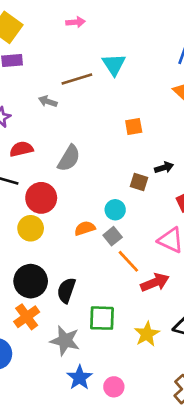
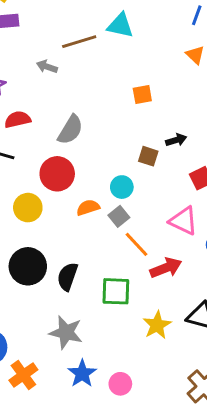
cyan triangle: (114, 64) -> (120, 25), turned -45
red circle: (41, 198) -> (57, 174), moved
orange cross: (27, 317) -> (23, 375), moved
green square: (102, 318) -> (116, 291), moved

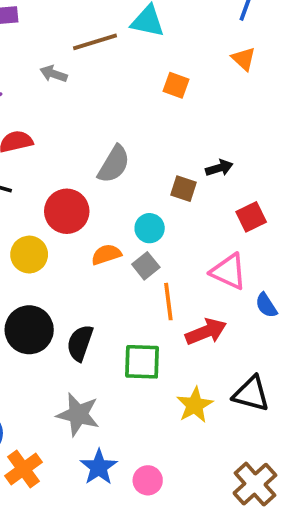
orange square: (142, 94) -> (176, 85), moved, turned 30
gray semicircle: (70, 130) -> (114, 164), moved
orange line: (136, 244) -> (168, 302), turned 36

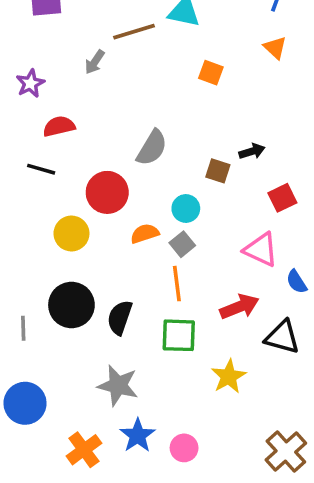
gray arrow: (54, 74) -> (95, 62), turned -75
orange line: (168, 302) -> (177, 284), moved
black triangle: (251, 394) -> (282, 337), moved
orange cross: (23, 469) -> (84, 450), moved

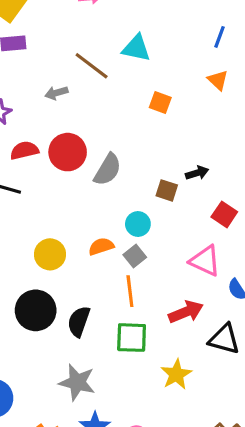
brown line: (134, 32) -> (92, 66), turned 54
gray arrow: (95, 62) -> (56, 93), turned 40
red circle: (107, 192) -> (68, 152), moved
red square: (282, 198) -> (224, 214), turned -30
yellow circle: (71, 234) -> (50, 254), moved

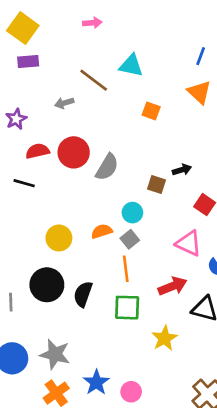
orange triangle: (218, 80) -> (199, 92), size x1.4
gray star: (77, 382) -> (55, 354), moved

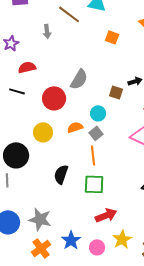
gray arrow: (64, 103) -> (47, 31), turned -80
red circle: (74, 152) -> (54, 98), moved
black circle: (47, 285) -> (16, 155), moved
red arrow: (173, 286) -> (106, 215), moved
yellow star: (165, 338) -> (122, 239), moved

